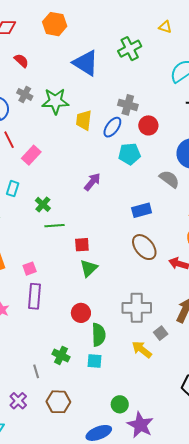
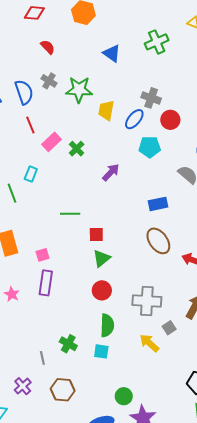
blue triangle: (86, 63) -> (112, 53), size x0.7
green cross: (43, 204) -> (77, 149), moved
red circle: (81, 313) -> (102, 290), moved

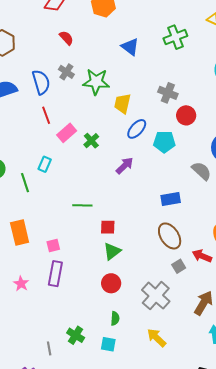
blue ellipse: (134, 119) -> (137, 129), moved
gray cross: (147, 301) -> (156, 296), turned 36
green semicircle: (107, 325) -> (115, 318), size x0.6
gray square: (169, 328) -> (179, 266), moved

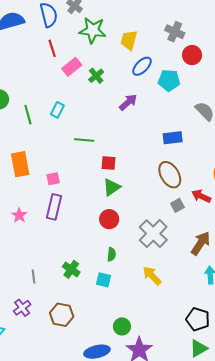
green star: (96, 82) -> (93, 30), moved
cyan rectangle: (45, 164) -> (57, 110), moved
gray line: (49, 348) -> (34, 277), moved

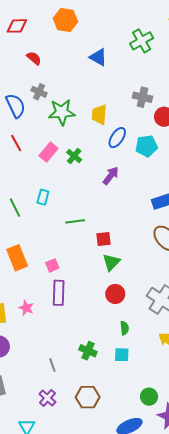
red line: (52, 48) -> (16, 143), moved

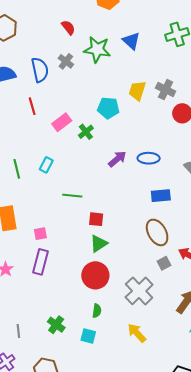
green star: (62, 112) -> (97, 49), moved
yellow trapezoid: (99, 115) -> (137, 91), moved
blue ellipse: (117, 138) -> (149, 158), moved, turned 45
cyan pentagon: (146, 146) -> (108, 108), moved
red circle: (115, 294) -> (95, 275), size x1.4

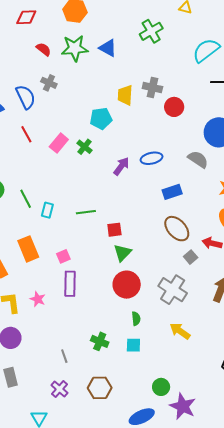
green star: (97, 49) -> (75, 48), moved
cyan rectangle: (46, 165) -> (47, 210), moved

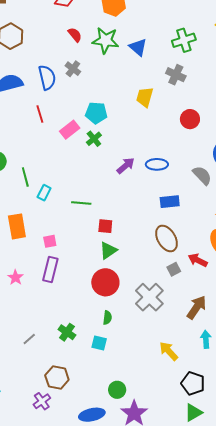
gray cross: (152, 88) -> (176, 75), moved
cyan pentagon: (101, 118) -> (96, 113), moved
yellow arrow: (180, 331) -> (169, 351), moved
gray line: (64, 356) -> (29, 339), turned 56
purple cross: (59, 389) -> (42, 401), moved

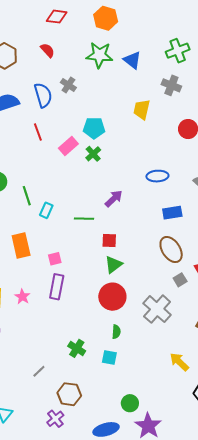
red semicircle: (75, 35) -> (48, 50), moved
purple arrow: (126, 166) -> (114, 199), moved
gray line: (29, 339) -> (39, 371), moved

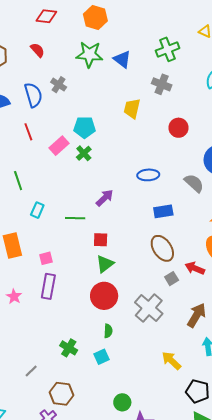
green line: (27, 196) -> (18, 181), moved
cyan square: (109, 358) -> (101, 357), turned -35

